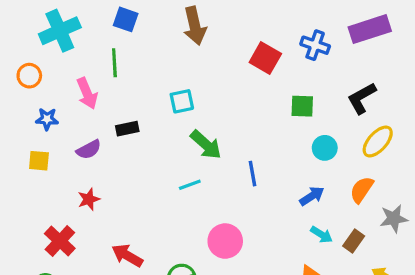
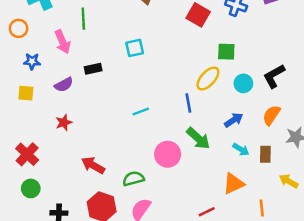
black L-shape: (362, 98) -> (274, 76), moved
yellow ellipse: (378, 141) -> (208, 78), moved
green arrow: (206, 145) -> (198, 138), moved
red cross: (60, 241) -> (27, 154), moved
brown rectangle: (354, 241) -> (265, 154), turned -35

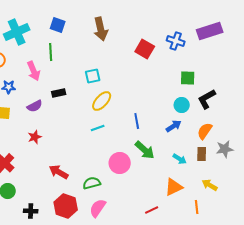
green square: (226, 52) -> (188, 78), moved
yellow ellipse: (208, 78) -> (102, 101), moved
blue arrow: (234, 120) -> (174, 126), moved
brown rectangle: (265, 154) -> (202, 154), moved
yellow arrow: (289, 181) -> (210, 185), moved

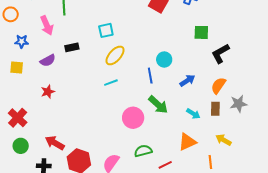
cyan circle: (182, 105) -> (164, 60), moved
red arrow: (59, 172) -> (55, 143), moved
green semicircle: (92, 183) -> (143, 151), moved

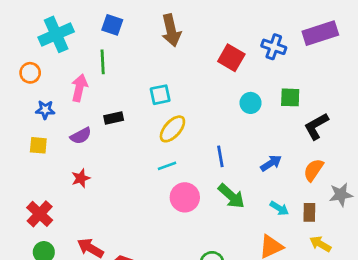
pink arrow: (47, 25) -> (79, 88), turned -144
cyan circle: (164, 60) -> (251, 103), moved
brown rectangle: (215, 109) -> (309, 212), moved
pink circle: (133, 118) -> (185, 197), moved

